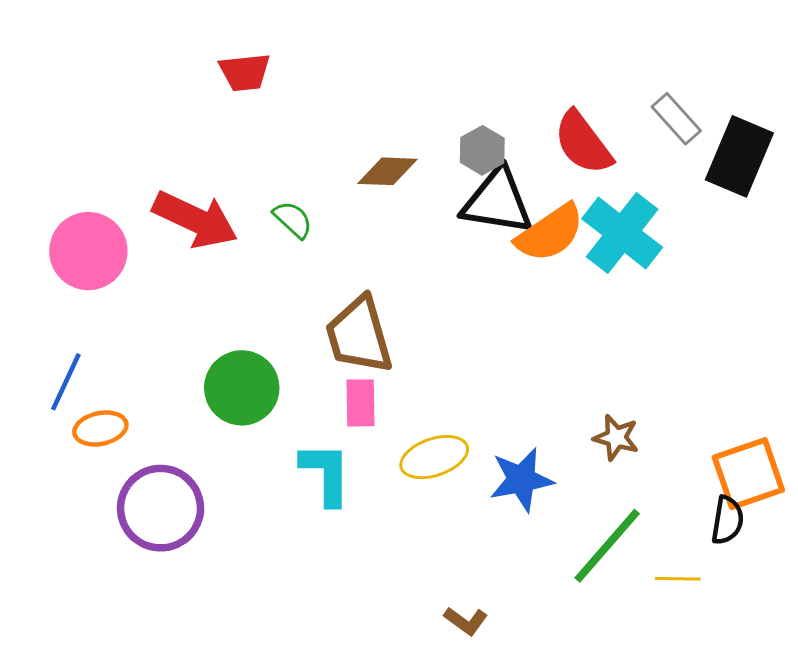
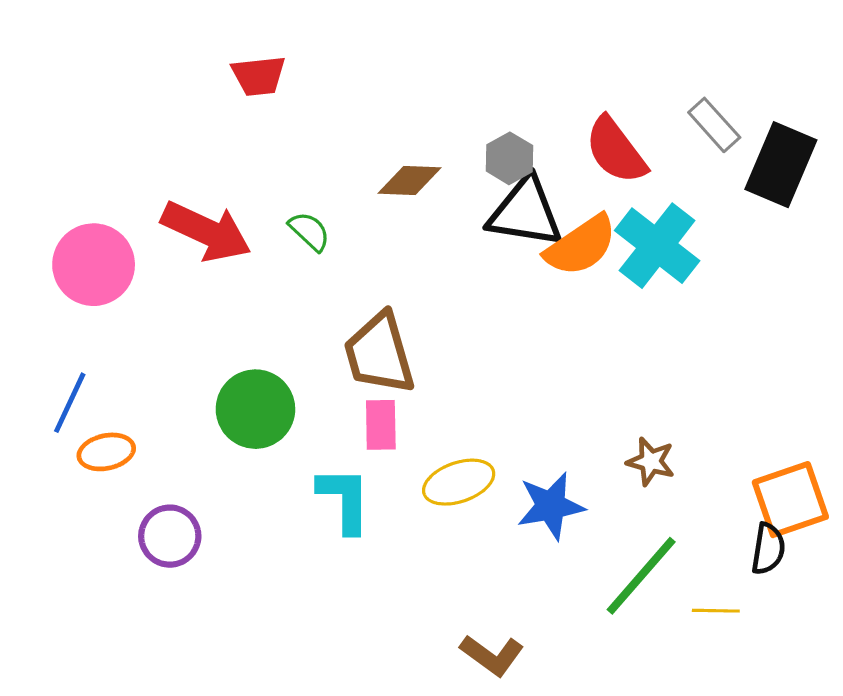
purple circle: (161, 508) -> (170, 536), size x0.7
brown L-shape: (466, 621) -> (492, 655), size x1.4

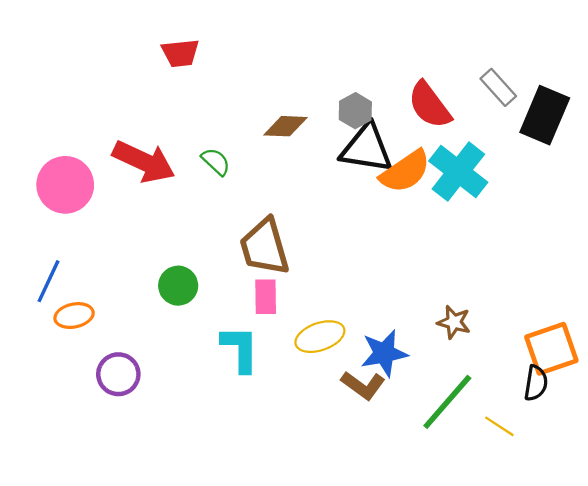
green circle: (255, 409) -> (178, 286), size x0.7
yellow line: (716, 611) -> (499, 426), turned 32
brown L-shape: (492, 655) -> (363, 385), moved

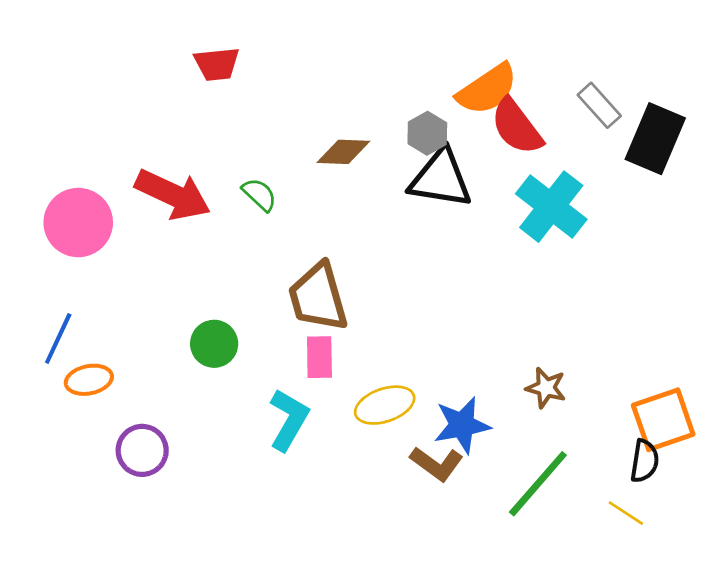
orange semicircle: (405, 172) -> (487, 89), moved
cyan L-shape: (240, 349) -> (289, 420), turned 30
yellow line: (499, 426) -> (626, 513), moved

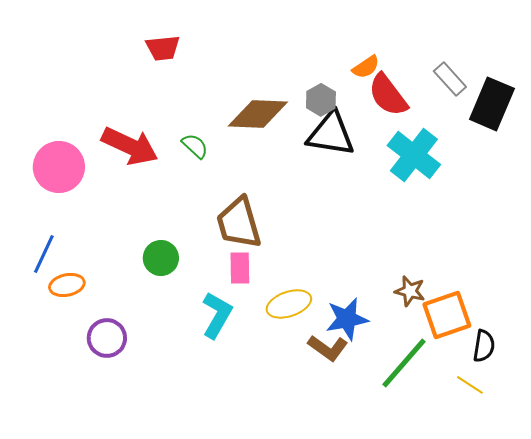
orange semicircle: (487, 89) -> (366, 67), size x0.6
brown diamond: (343, 152) -> (258, 114), size x1.5
orange square: (663, 420) -> (447, 315), moved

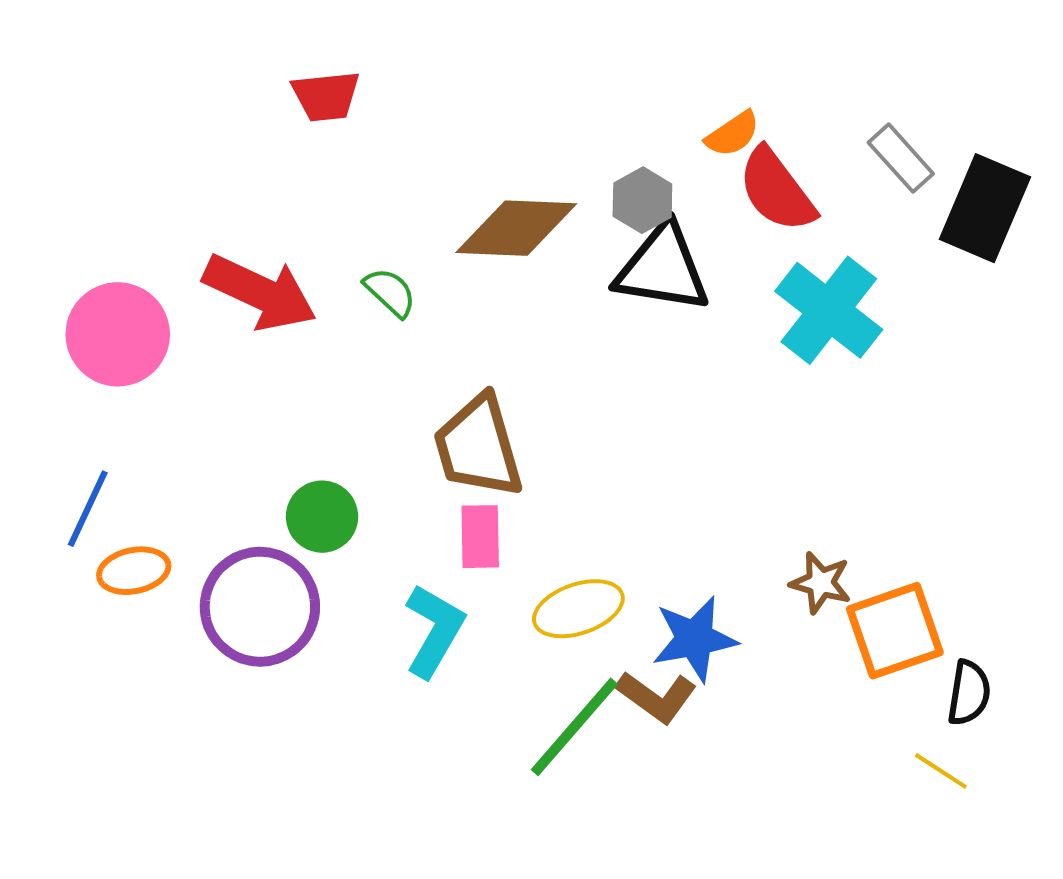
purple circle: (107, 338) -> (260, 607), moved, size x1.5
green line: (404, 363) -> (574, 727), moved

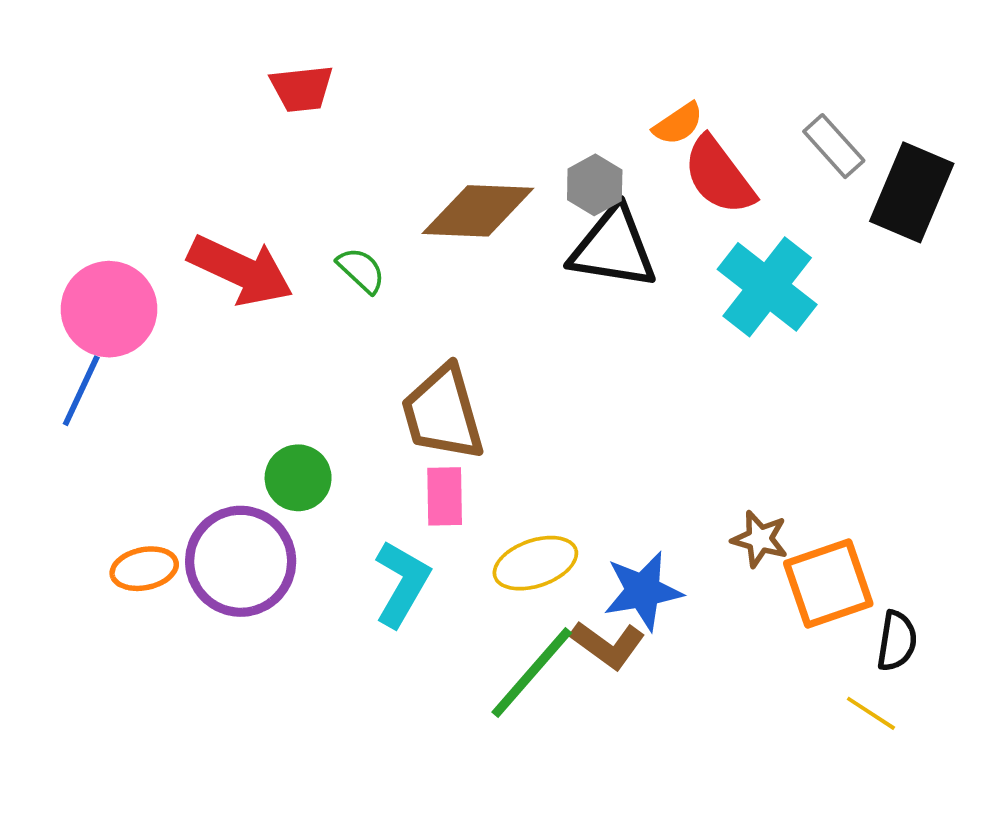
blue line: (88, 509) -> (81, 391), moved
orange ellipse: (134, 571) -> (144, 569), moved

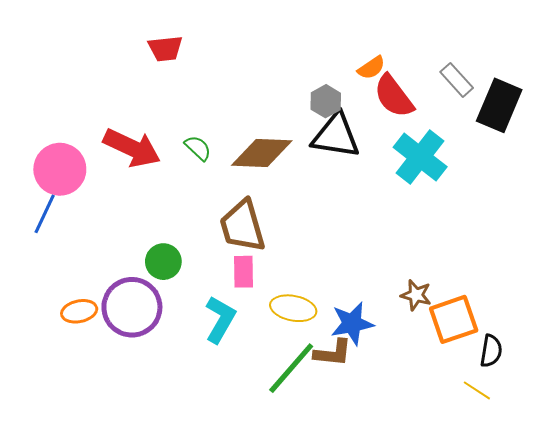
brown diamond: (478, 211) -> (262, 153), moved
yellow ellipse: (535, 563) -> (293, 308), turned 30
brown L-shape: (608, 645) -> (333, 353), turned -30

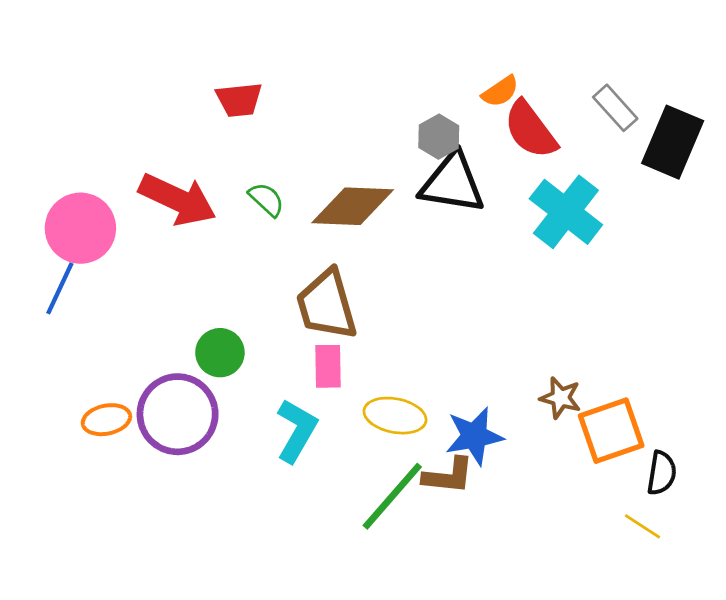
red trapezoid: (165, 48) -> (239, 100), moved

